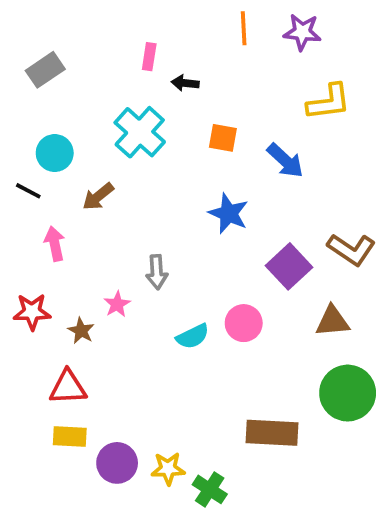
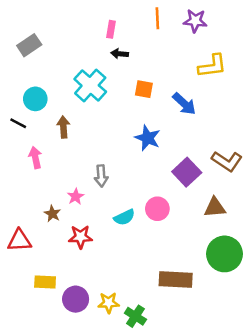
pink rectangle: (149, 57) -> (111, 29), moved
brown arrow: (98, 196) -> (63, 127), turned 125
red star: (32, 312) -> (80, 237), moved
red triangle: (68, 387) -> (19, 241), moved

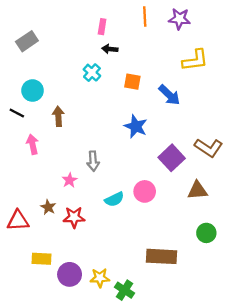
cyan cross: (90, 85) -> (92, 73), moved, size x0.6
brown star: (52, 214) -> (48, 207), moved
green circle: (225, 254) -> (206, 233), size x0.6

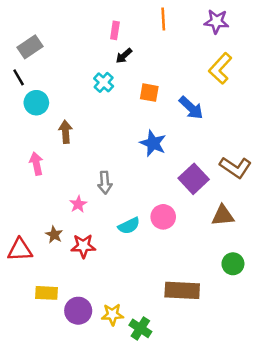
purple star: (179, 19) -> (216, 22), moved
black arrow: (110, 49) -> (124, 56), turned -48
yellow L-shape: (195, 60) -> (220, 68), turned 140
black line: (17, 113) -> (19, 77), moved, turned 32

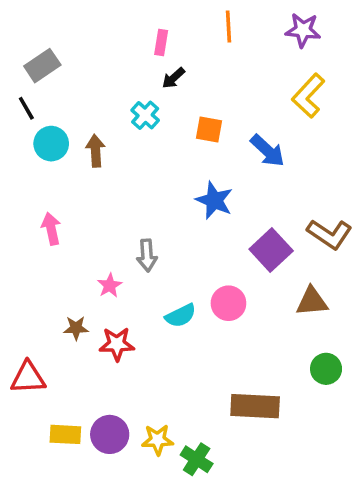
brown arrow: (66, 132) -> (95, 151), moved
brown star: (54, 235) -> (76, 328), turned -30
red triangle: (20, 250) -> (28, 378), moved
yellow rectangle: (46, 293) -> (65, 434), moved

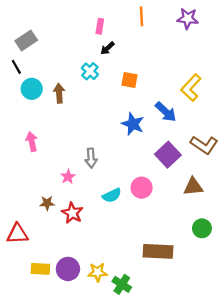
yellow L-shape: (308, 96) -> (191, 88), moved
blue arrow: (267, 151) -> (166, 112), moved
red star: (117, 344) -> (72, 213), turned 30

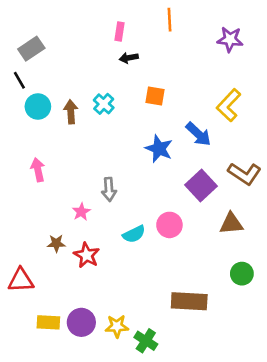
purple star: (188, 19) -> (230, 39), moved
black arrow: (107, 48) -> (129, 58), turned 32
cyan cross: (90, 71) -> (104, 104), moved

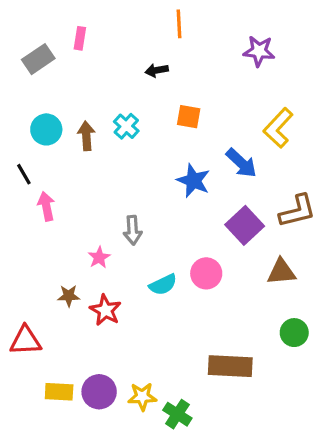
orange line: (169, 20) -> (179, 24), moved
pink rectangle: (119, 31) -> (80, 38), moved
purple star: (230, 39) -> (259, 51), moved
black line: (19, 80) -> (24, 174), moved
brown L-shape: (244, 174) -> (297, 211), turned -48

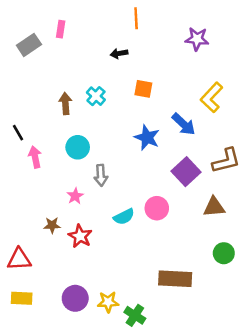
cyan circle: (46, 129) -> (78, 147), moved
yellow rectangle: (59, 392) -> (22, 298), moved

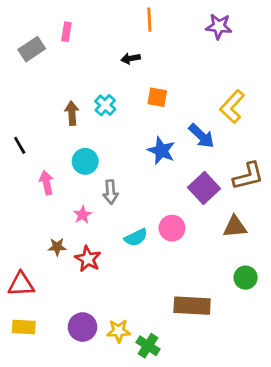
purple star: (197, 39) -> (219, 26), moved
pink arrow: (35, 157) -> (46, 183), moved

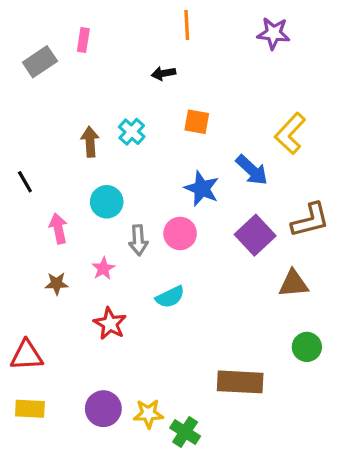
pink circle: (172, 228) -> (180, 233), moved
brown star: (57, 247) -> (57, 284), moved

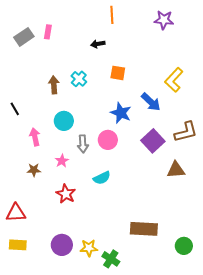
pink rectangle: (83, 40) -> (48, 32), moved
green circle: (307, 347) -> (184, 246), moved

